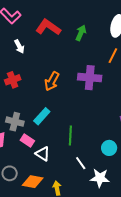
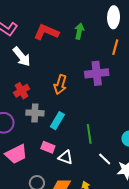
white arrow: (19, 46) -> (22, 57), size x1.5
gray cross: (15, 122) -> (35, 113), moved

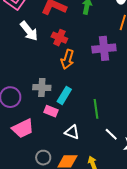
red cross: (22, 91) -> (59, 38), moved, turned -35
pink rectangle: (48, 147) -> (51, 111), moved

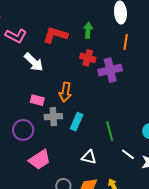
red cross: (59, 38) -> (88, 58), moved
orange arrow: (67, 59) -> (65, 92), moved
pink rectangle: (51, 111) -> (37, 100), moved

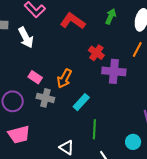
green arrow: (88, 30) -> (111, 16), moved
white arrow: (34, 62) -> (26, 38), moved
cyan rectangle: (77, 122) -> (81, 102), moved

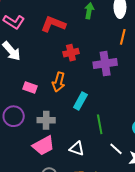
red cross: (96, 53) -> (71, 53), moved, turned -35
gray cross: (45, 98) -> (46, 120), moved
pink trapezoid: (19, 135) -> (43, 146), moved

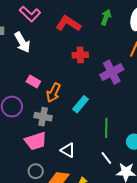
purple cross: (105, 64) -> (112, 72), turned -30
orange arrow: (59, 82) -> (53, 93), moved
green line: (100, 124) -> (106, 128), moved

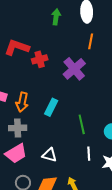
red L-shape: (68, 24) -> (17, 47), moved
white line: (106, 158) -> (89, 154), turned 48

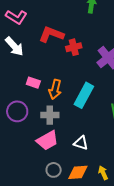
cyan rectangle: (51, 107) -> (84, 95), size x1.4

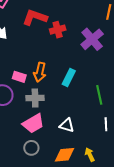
pink rectangle: (33, 83) -> (19, 77), moved
cyan rectangle: (84, 95) -> (69, 78), size x0.7
gray circle: (54, 170) -> (31, 148), moved

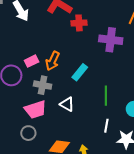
purple cross: (92, 39) -> (111, 40), turned 35
pink rectangle: (19, 77) -> (32, 61), turned -56
white triangle: (67, 125) -> (67, 104), moved

